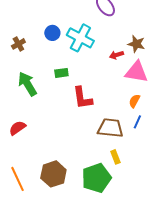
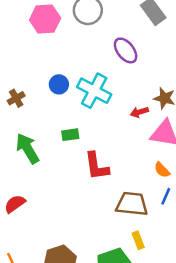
orange semicircle: (134, 101) -> (162, 170), turned -72

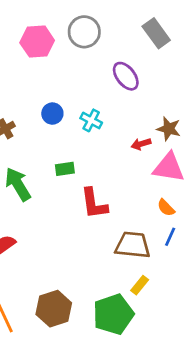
cyan cross: (94, 91) -> (91, 120), size x0.6
yellow rectangle: (138, 240) -> (140, 285), turned 60

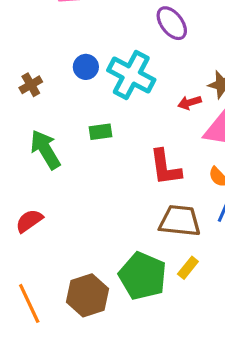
cyan cross: (91, 120) -> (131, 75), size x1.8
red L-shape: (94, 203) -> (165, 167), moved
green pentagon: (113, 314) -> (143, 276), moved, turned -30

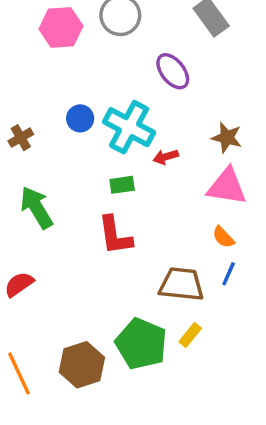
red arrow: (190, 103) -> (166, 157), moved
green rectangle: (100, 132) -> (122, 185), moved
red L-shape: (165, 167) -> (115, 235), moved

